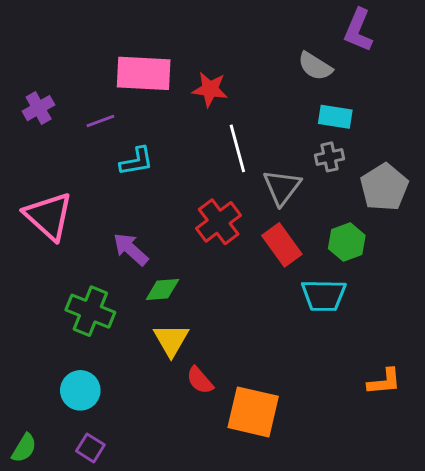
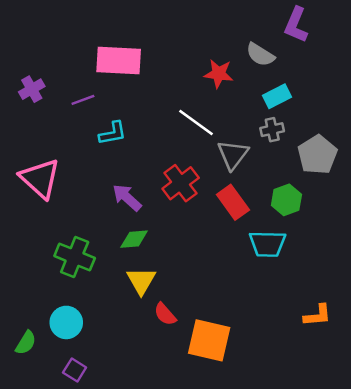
red star: (210, 89) -> (219, 74), moved
cyan rectangle: (335, 117) -> (277, 96), turned -36
white line: (237, 148) -> (196, 122), turned -39
purple arrow: (131, 249) -> (127, 197), moved
green semicircle: (24, 448) -> (26, 343), moved

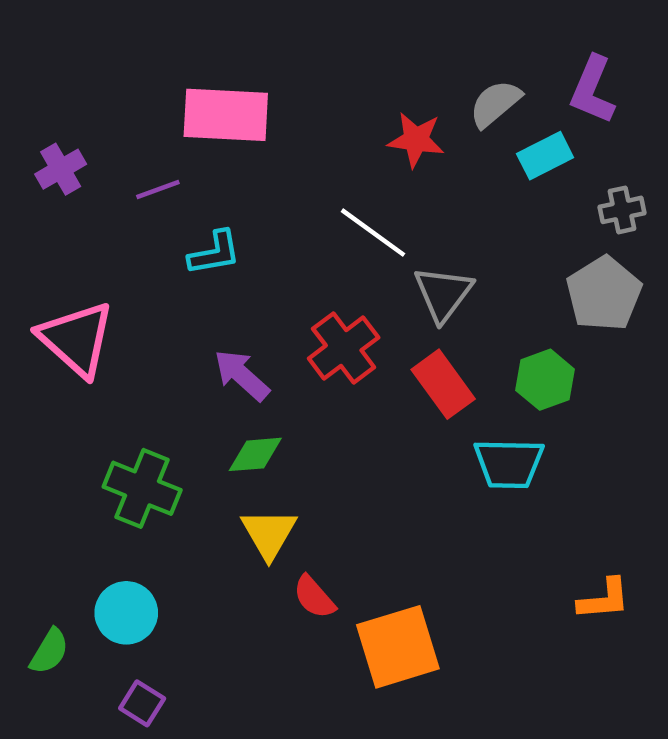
purple L-shape: (296, 25) -> (593, 90), moved
gray semicircle: (260, 55) -> (495, 104), turned 108
cyan rectangle: (277, 96) -> (545, 156), moved
gray cross: (272, 130) -> (622, 210), moved
orange square: (209, 340) -> (398, 647), turned -30

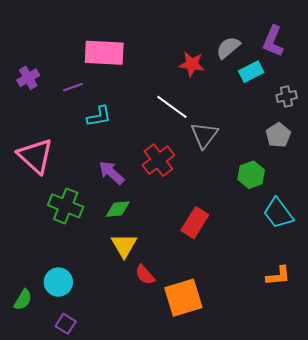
gray pentagon: (604, 294) -> (278, 135), size x0.7
red rectangle: (443, 384) -> (195, 223), moved, turned 68
cyan trapezoid: (509, 463) -> (278, 213), moved, turned 52
green cross: (142, 488) -> (66, 206), moved

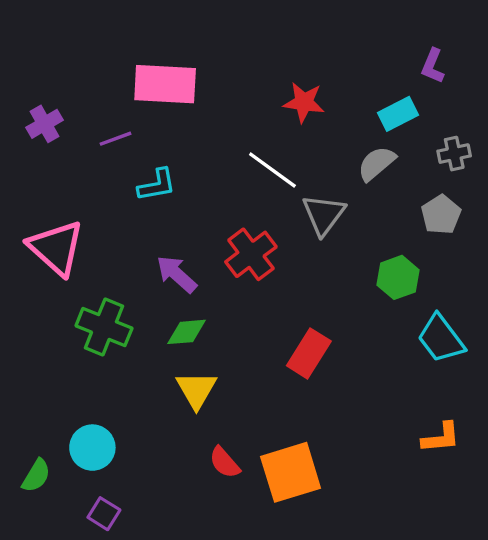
purple L-shape: (273, 41) -> (433, 66), size x0.7
gray semicircle: (228, 48) -> (377, 163), moved
red semicircle: (145, 275) -> (225, 462), moved

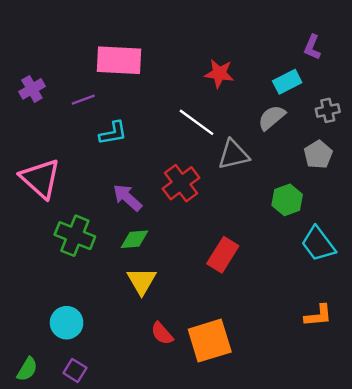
gray triangle: (324, 215) -> (234, 155), turned 40
green semicircle: (36, 476) -> (27, 369), moved

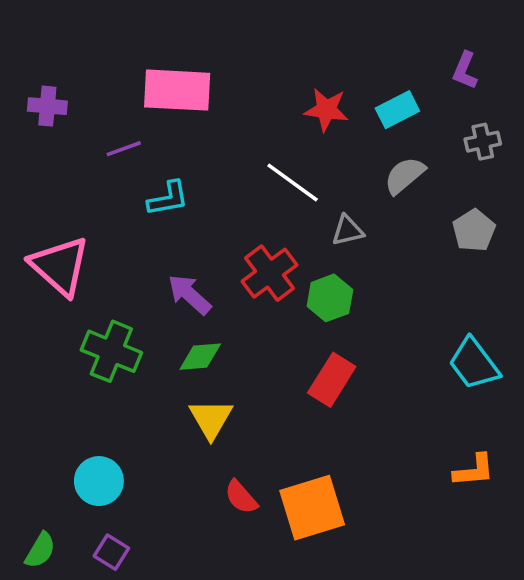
cyan rectangle: (287, 82) -> (397, 110), moved
purple cross: (32, 89) -> (47, 106), moved, turned 35
gray cross: (328, 110) -> (483, 142), moved
gray triangle: (234, 155) -> (348, 230), size x0.7
green hexagon: (287, 200) -> (330, 298), moved

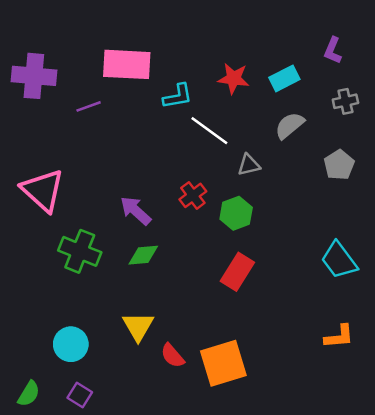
purple cross: (47, 106) -> (34, 76), size x1.6
cyan L-shape: (168, 198) -> (178, 96), moved
red cross: (269, 273) -> (193, 195), size x0.7
yellow triangle: (211, 419) -> (138, 326), moved

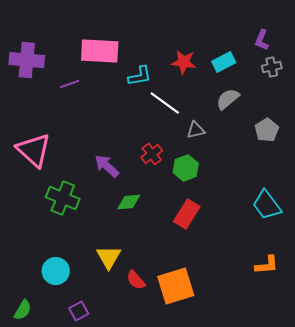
gray cross: (345, 101) -> (272, 67), moved
green diamond: (143, 255) -> (129, 202), moved
purple square: (80, 395) -> (79, 311), moved, turned 30

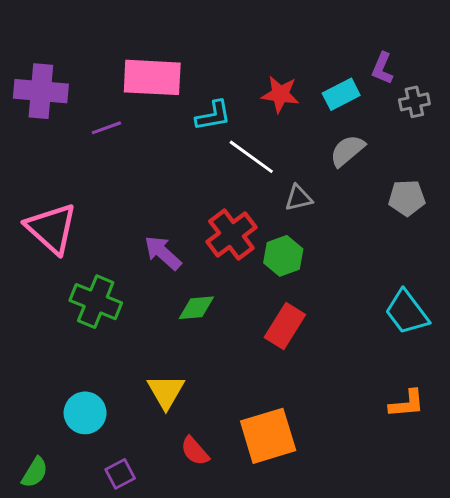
purple L-shape: (262, 40) -> (382, 68), moved
gray pentagon: (267, 130) -> (407, 198), turned 30
red cross: (152, 154) -> (231, 235), size x1.5
red semicircle: (136, 280) -> (195, 451), moved

